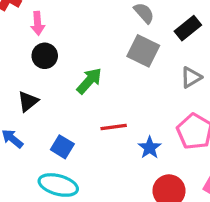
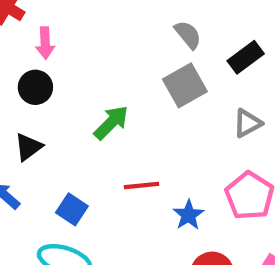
gray square: (143, 51) -> (185, 85), turned 32
black circle: (45, 56) -> (35, 87), moved

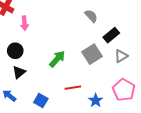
black rectangle: (246, 57) -> (111, 35), moved
gray square: (185, 85) -> (92, 54), moved
black circle: (35, 87) -> (15, 51), moved

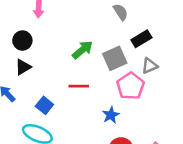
green arrow: (57, 59) -> (82, 50), moved
red line: (73, 88) -> (79, 86), moved
pink pentagon: (124, 90) -> (131, 86), moved

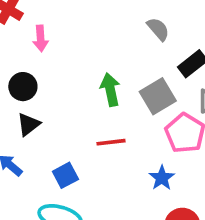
green arrow: (82, 50) -> (110, 90), turned -55
blue square: (44, 105) -> (65, 175), turned 30

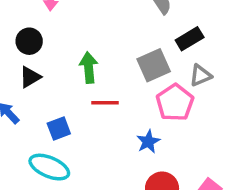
green arrow: (110, 90) -> (89, 68), moved

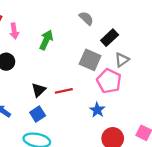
gray square: (154, 65) -> (90, 60), turned -30
green arrow: (89, 68) -> (46, 40), moved, turned 42
black triangle: (30, 77) -> (39, 90), moved

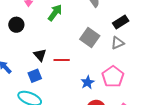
black rectangle: (110, 38) -> (121, 22), moved
pink pentagon: (109, 81) -> (113, 77), moved
black triangle: (39, 90) -> (40, 55), turned -40

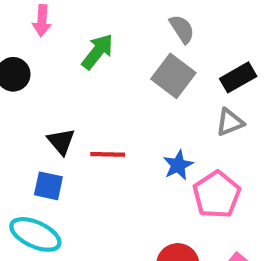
gray square: (90, 37) -> (173, 76), moved
blue square: (35, 76) -> (48, 186), turned 32
blue star: (88, 82) -> (178, 165), moved

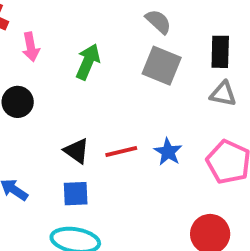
black rectangle: (238, 77) -> (220, 52), turned -44
gray triangle: (230, 122) -> (223, 94), turned 48
blue star: (178, 165) -> (168, 152), moved

